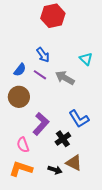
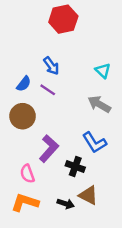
gray arrow: (65, 78) -> (99, 104), moved
black cross: (63, 139) -> (75, 167), turned -35

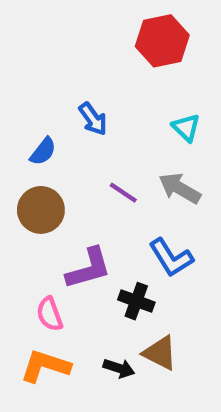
red hexagon: (63, 19) -> (162, 41), moved
purple line: (48, 90) -> (123, 193), moved
purple L-shape: (49, 149) -> (89, 268), turned 32

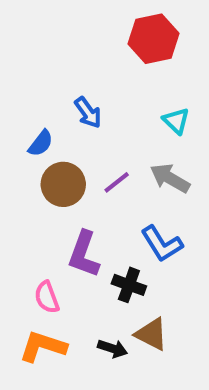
purple line: (123, 193) -> (117, 182), turned -72
brown circle: (41, 210) -> (63, 184), moved
purple L-shape: (89, 268) -> (84, 254), turned 126

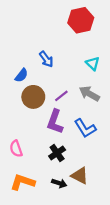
purple L-shape: (84, 254) -> (55, 122), moved
black cross: (129, 285) -> (57, 153), moved, turned 35
pink semicircle: (47, 297) -> (16, 149), moved

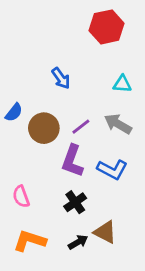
cyan triangle: (93, 63) -> (122, 84), turned -40
blue semicircle: (21, 75) -> (14, 112), moved
blue L-shape: (85, 128) -> (112, 169), turned -30
black arrow: (59, 183) -> (78, 242), turned -48

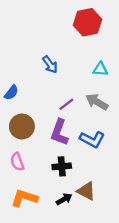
brown circle: (44, 128) -> (22, 127), moved
black cross: (75, 202) -> (62, 166), turned 30

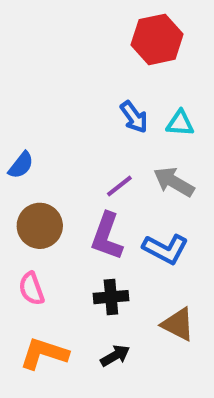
blue arrow: (50, 64) -> (134, 117), moved
brown triangle: (86, 191) -> (178, 324), moved

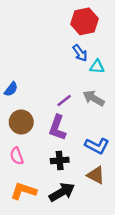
blue arrow: (134, 117) -> (80, 53), moved
blue L-shape: (165, 249) -> (97, 146), moved
black arrow: (115, 356) -> (62, 192), size x1.6

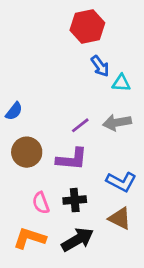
red hexagon: (85, 21) -> (87, 27), moved
gray arrow: (94, 98) -> (117, 122), turned -40
purple L-shape: (57, 128) -> (72, 159), turned -105
pink semicircle: (17, 156) -> (41, 203), moved

